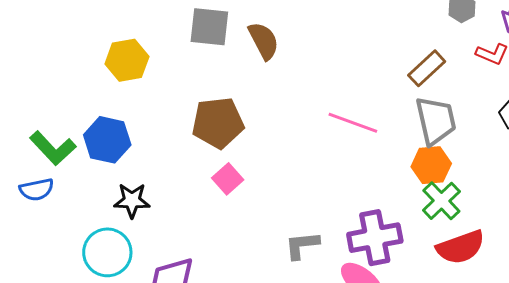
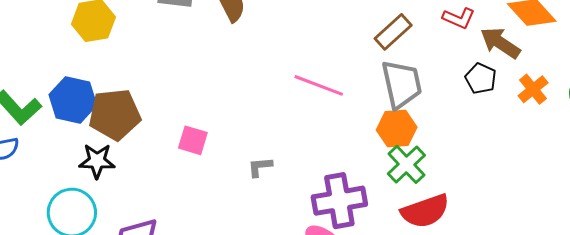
brown pentagon: (218, 123) -> (115, 114), moved
pink square: (228, 179) -> (193, 140), turned -32
gray L-shape: (302, 245) -> (260, 167), moved, size x0.7

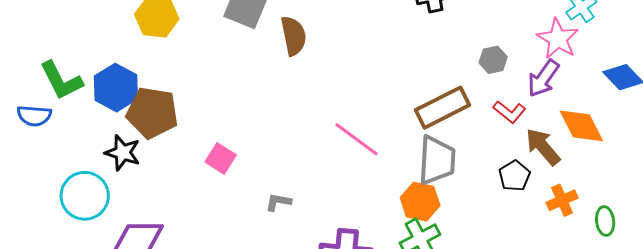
brown rectangle: (393, 32) -> (443, 108), size x1.4

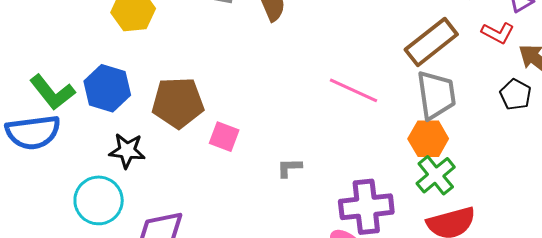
brown pentagon: (152, 113) -> (178, 103), moved
blue semicircle: (34, 116) -> (33, 132), size x1.6

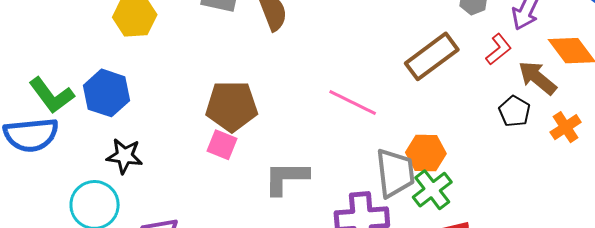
red L-shape: (498, 33) -> (499, 49), turned -68
gray trapezoid: (436, 95) -> (395, 173), moved
brown pentagon: (178, 103) -> (232, 106), moved
gray L-shape: (289, 168) -> (286, 178), size x1.8

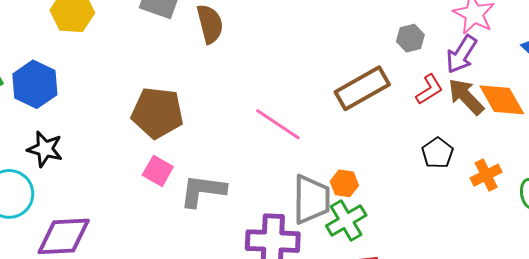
brown arrow: (537, 78) -> (466, 97), moved
pink square: (222, 145) -> (158, 171), moved
orange hexagon: (426, 153) -> (344, 183), size x0.7

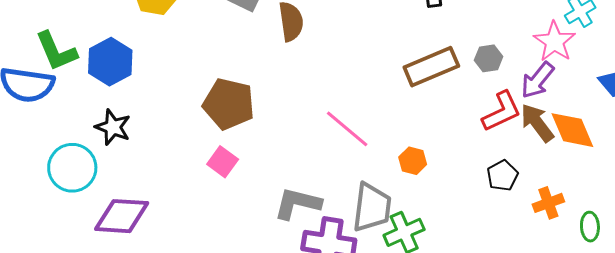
brown rectangle: (362, 88) -> (431, 67), moved
red L-shape: (429, 89) -> (502, 111), size x1.4
orange hexagon: (344, 183) -> (413, 161), moved
gray L-shape: (203, 191) -> (297, 203), moved

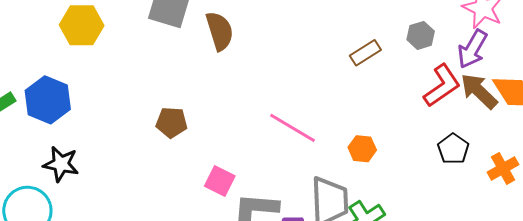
brown rectangle: (431, 67) -> (365, 53), size x0.6
brown pentagon: (229, 104) -> (172, 122), size x0.6
pink square: (223, 162) -> (220, 181), moved

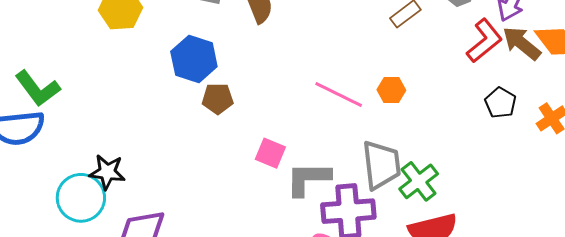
blue hexagon: (48, 100) -> (194, 59), moved
orange hexagon: (362, 149) -> (391, 90), moved
black star: (61, 164) -> (107, 172), moved

